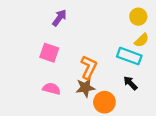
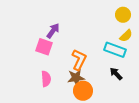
purple arrow: (59, 18) -> (53, 31), moved
pink semicircle: (52, 89) -> (46, 79), turned 70
orange circle: (104, 102) -> (83, 91), moved

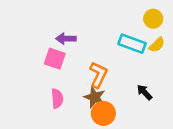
purple arrow: (53, 31) -> (66, 39), turned -126
cyan rectangle: (115, 50) -> (132, 44), moved
brown star: (76, 78) -> (95, 97), turned 30

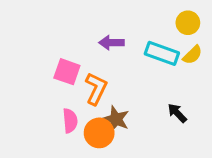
purple arrow: (66, 39) -> (111, 43), moved
orange L-shape: (98, 75) -> (96, 89), moved
orange circle: (103, 113) -> (99, 133), moved

